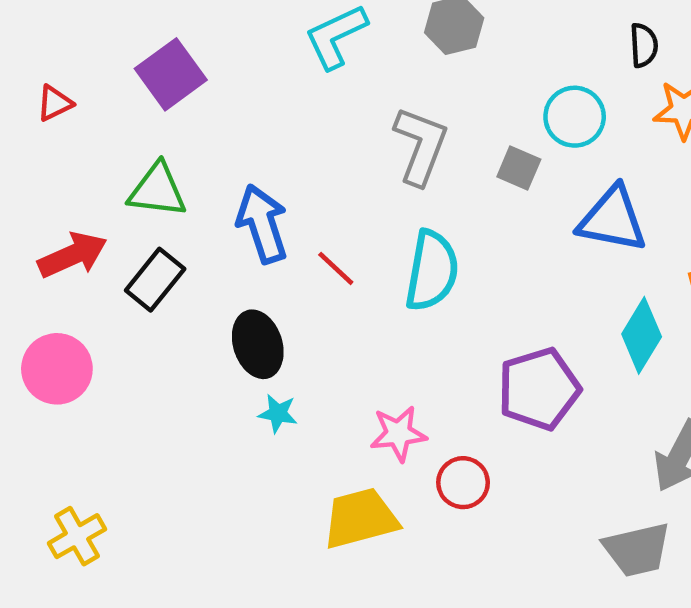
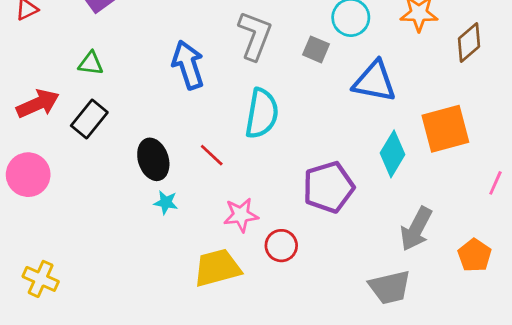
green triangle: (157, 190) -> (91, 63), size x0.7
blue arrow: (262, 224) -> (188, 65), moved
red line: (336, 268) -> (212, 155), moved
yellow cross: (77, 536) -> (41, 279), turned -36

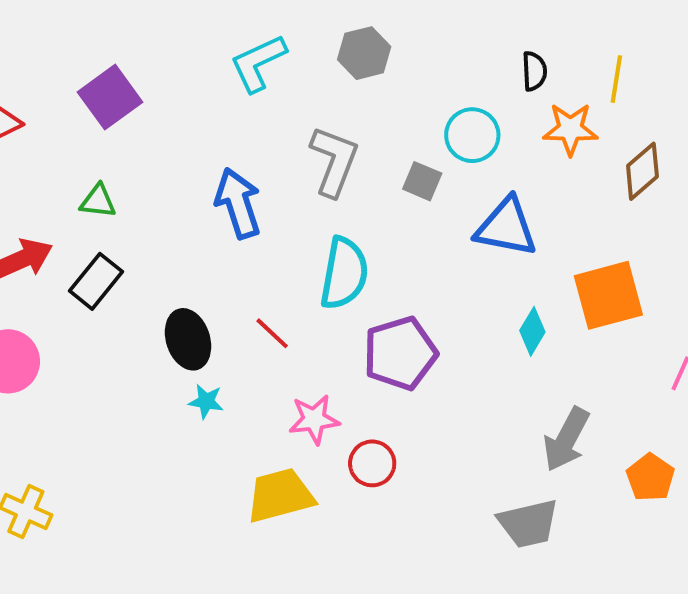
cyan diamond: (392, 154) -> (532, 331), size x0.7
purple pentagon: (329, 187) -> (400, 353), moved

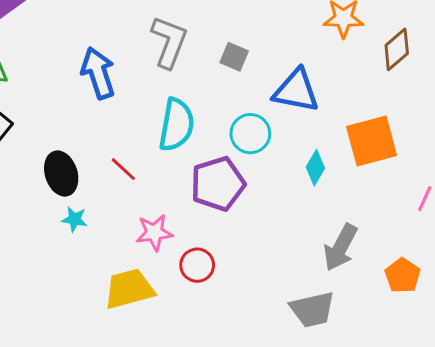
cyan circle: (472, 135) -> (250, 134), moved

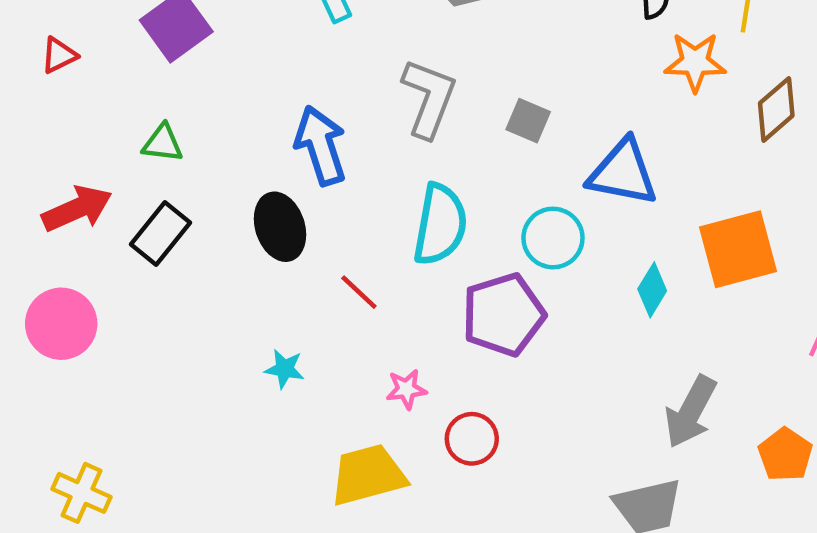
black ellipse: (61, 174) -> (280, 227), moved
pink star: (154, 233) -> (406, 389), size x0.7

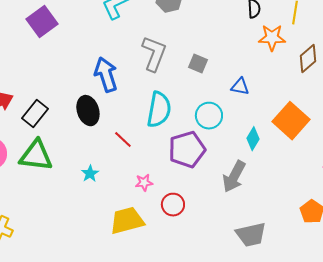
green triangle: (163, 143) -> (36, 156), moved, size x1.8
blue triangle: (623, 173) -> (240, 87), size x0.6
orange square: (738, 249) -> (291, 121), turned -33
cyan star: (285, 369) -> (90, 174), turned 30
gray arrow: (691, 412) -> (234, 177), moved

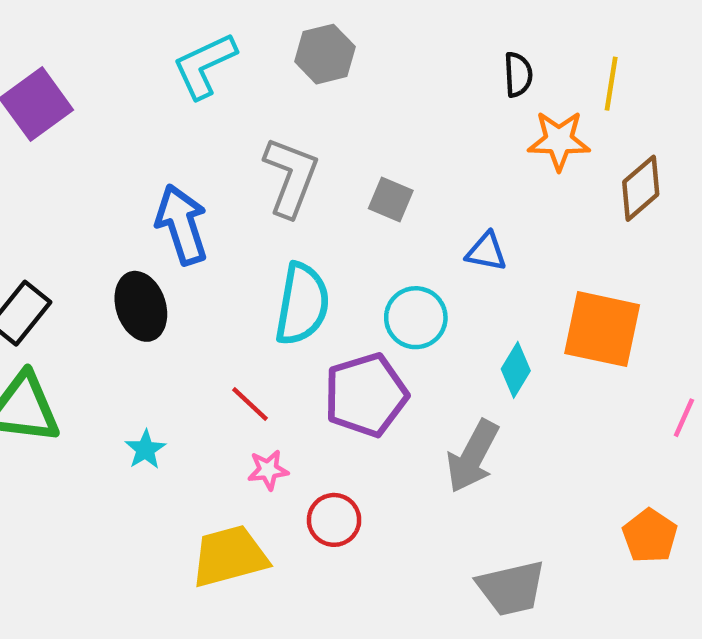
orange square: (291, 121) -> (602, 329), turned -30
red line: (123, 140) -> (250, 404), moved

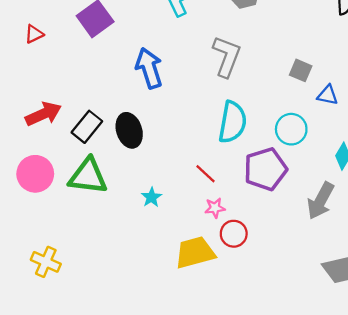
gray square: (391, 200) -> (301, 70), moved
blue arrow: (182, 225) -> (149, 68), moved
black ellipse: (141, 306) -> (129, 130), moved
red circle: (334, 520) -> (234, 234), moved

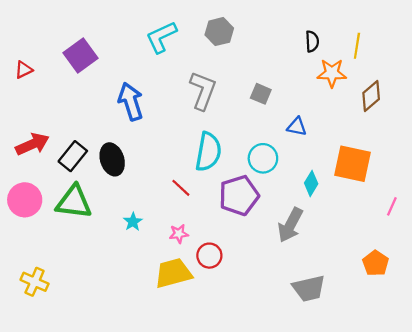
gray square: (301, 70) -> (261, 94), moved
red line: (206, 174) -> (181, 188), moved
pink star: (215, 208) -> (179, 234), moved

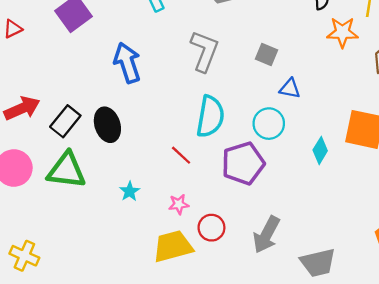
blue triangle: (297, 127) -> (290, 88), moved
gray arrow: (290, 225) -> (266, 235), moved

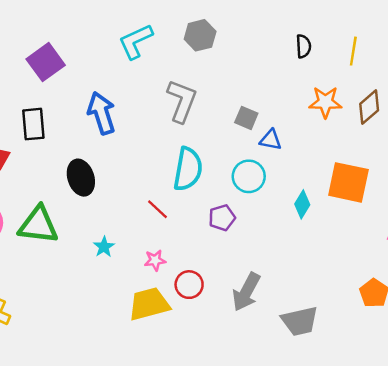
orange star: (342, 32) -> (325, 102), moved
gray square: (266, 55) -> (246, 118), moved
black rectangle: (65, 121) -> (33, 124), moved, turned -44
purple pentagon: (243, 163) -> (222, 218), size x0.6

